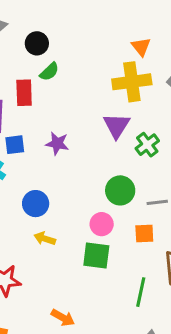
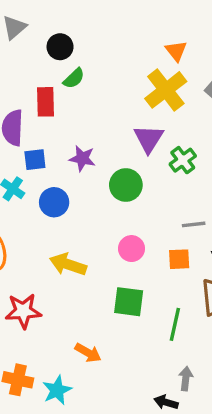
yellow cross: (132, 82) -> (166, 90), turned -30
green circle: (120, 190) -> (126, 185), moved
blue circle: (36, 204) -> (54, 202), moved
yellow arrow: (45, 239) -> (68, 264), size x1.5
green square: (96, 256) -> (129, 302), moved

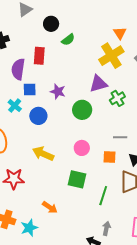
green semicircle: (74, 78) -> (68, 40), moved
purple triangle: (149, 139) -> (98, 84), turned 36

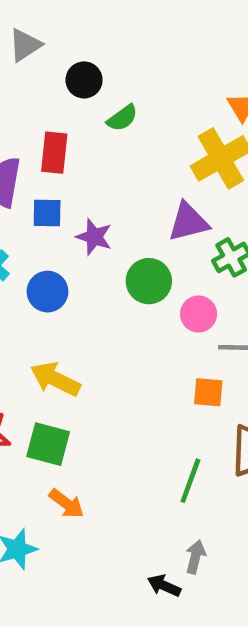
blue square: (30, 89) -> (47, 213), moved
pink circle: (82, 148) -> (199, 314), moved
green square: (77, 179) -> (48, 444), moved

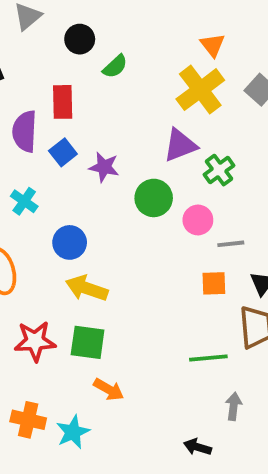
blue square: (47, 213) -> (63, 152), turned -32
blue circle: (47, 292) -> (70, 242), moved
green line: (190, 481) -> (208, 358), turned 72
gray arrow: (195, 557) -> (234, 406), moved

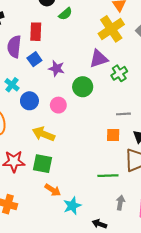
pink circle: (198, 220) -> (58, 105), moved
blue circle: (70, 242) -> (29, 101), moved
cyan star: (73, 432) -> (72, 206), moved

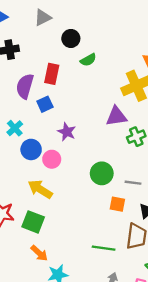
purple star: (57, 68) -> (67, 132), moved
green circle: (83, 87) -> (102, 173), moved
pink circle: (58, 105) -> (52, 159), moved

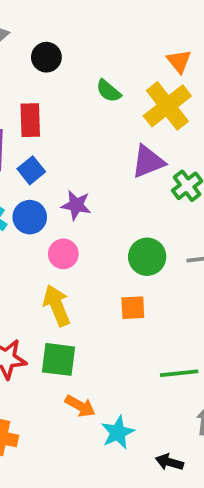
green semicircle: (88, 60) -> (109, 91), moved, turned 84
blue circle: (31, 149) -> (30, 217), moved
yellow arrow: (40, 189) -> (57, 305), turned 50
orange square: (117, 204) -> (133, 308), moved

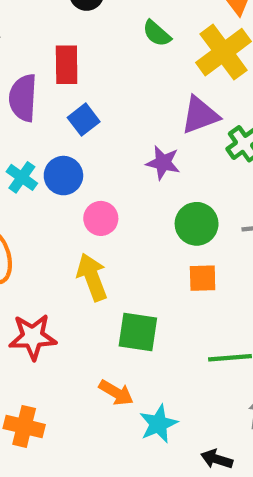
blue square: (31, 170) -> (84, 120), moved
purple star: (76, 205) -> (163, 163), moved
orange square: (133, 308) -> (203, 278), moved
green square: (58, 359) -> (138, 332), moved

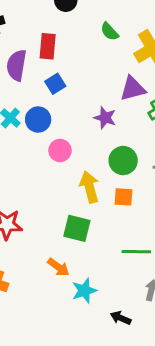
yellow arrow: (92, 277) -> (89, 187), moved

